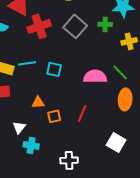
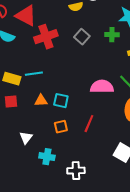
gray square: (75, 26) -> (82, 37), size x0.7
cyan square: (54, 69) -> (61, 101), moved
orange triangle: (38, 102) -> (41, 101), moved
cyan cross: (31, 145) -> (47, 157), moved

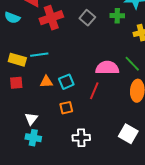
cyan square: (61, 101) -> (66, 82), turned -35
red line: (89, 124) -> (94, 91), moved
cyan cross: (47, 157) -> (33, 138), moved
white cross: (76, 171) -> (81, 138), moved

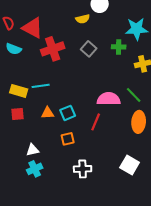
white triangle: (31, 119) -> (33, 150), turned 40
cyan cross: (33, 138) -> (35, 169), turned -35

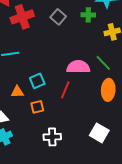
orange triangle: (48, 113) -> (17, 92), moved

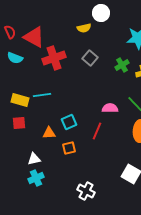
green cross: (88, 15) -> (122, 65), moved, turned -32
pink semicircle: (78, 67) -> (110, 108), size x0.7
white cross: (52, 137) -> (86, 191), moved, turned 30

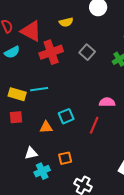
yellow semicircle: (84, 28) -> (66, 22), moved
cyan semicircle: (15, 58) -> (12, 52), turned -49
orange square: (69, 148) -> (65, 158), moved
cyan cross: (36, 178) -> (42, 171), moved

